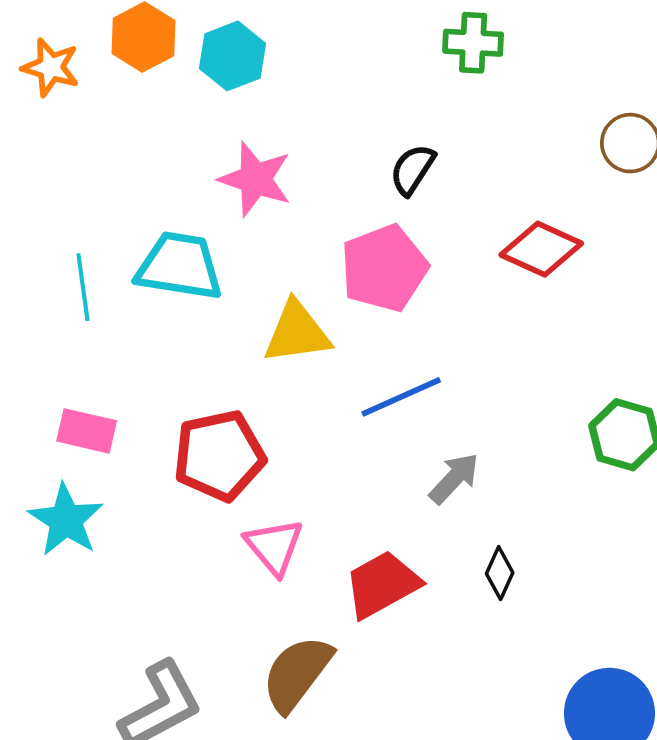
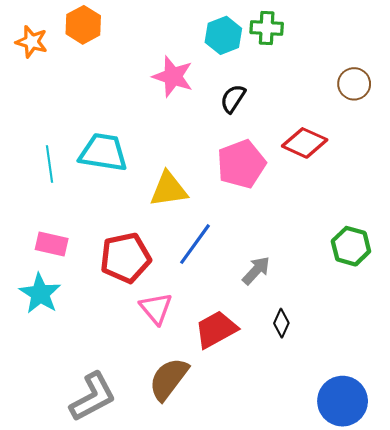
cyan hexagon: (233, 56) -> (223, 35), moved
pink star: (255, 179) -> (173, 76), moved
pink pentagon: (384, 268) -> (241, 164), moved
blue line: (401, 397) -> (195, 244), moved, turned -30

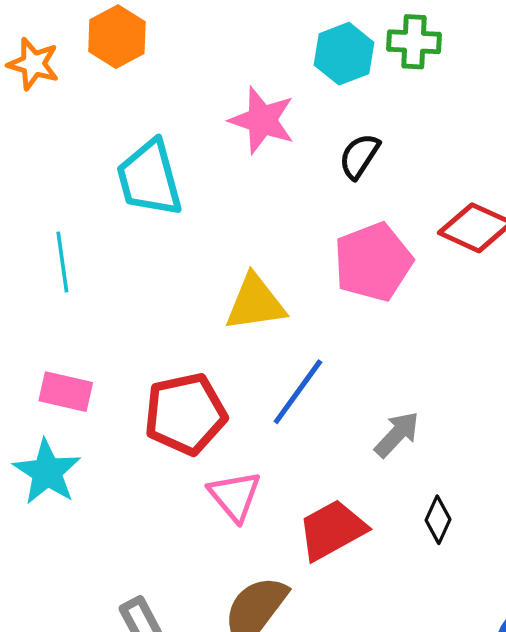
cyan trapezoid: (103, 152) -> (149, 178), moved, turned -114

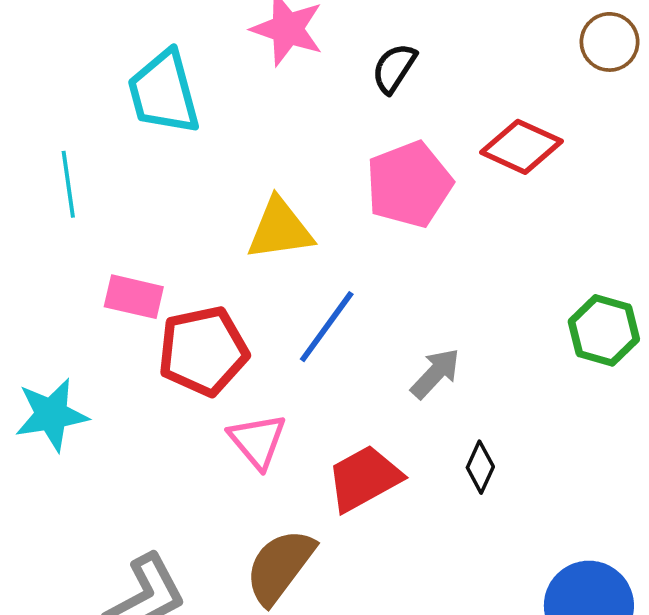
pink rectangle: (66, 392) -> (134, 297), moved
cyan star: (47, 472) -> (51, 415), turned 30

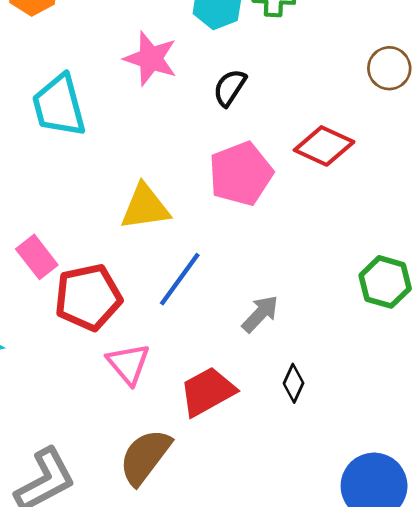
pink rectangle: (134, 297) -> (37, 257), turned 39

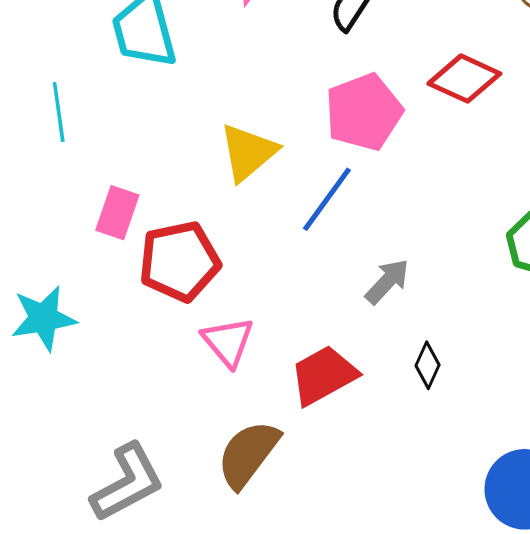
yellow triangle: (145, 207) -> (248, 152), turned -32
pink rectangle: (37, 257) -> (117, 213), turned 57
blue line: (180, 279) -> (327, 199), moved

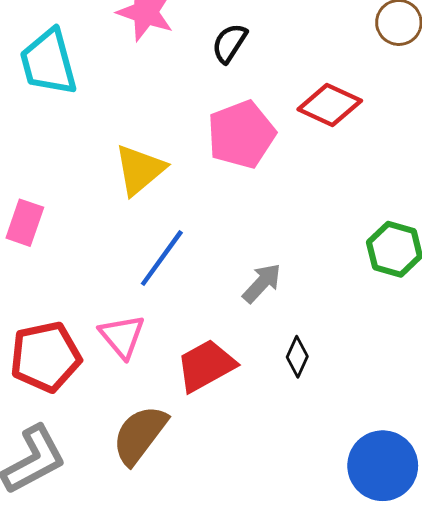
blue line: (327, 199) -> (162, 258), moved
red pentagon: (179, 261) -> (45, 357), moved

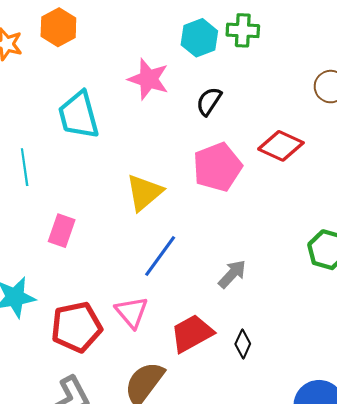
black diamond: (297, 357) -> (243, 344), moved

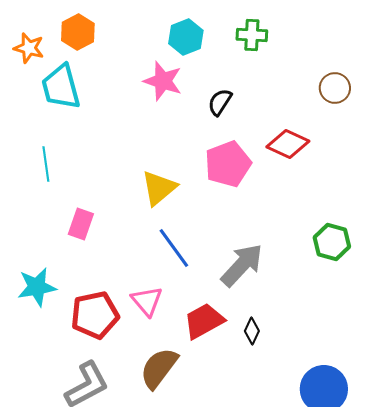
cyan hexagon: (199, 38) -> (186, 37), moved
cyan trapezoid: (79, 115) -> (61, 87), moved
blue line: (160, 256) -> (174, 248), turned -72
gray arrow: (232, 274) -> (242, 265), size x1.6

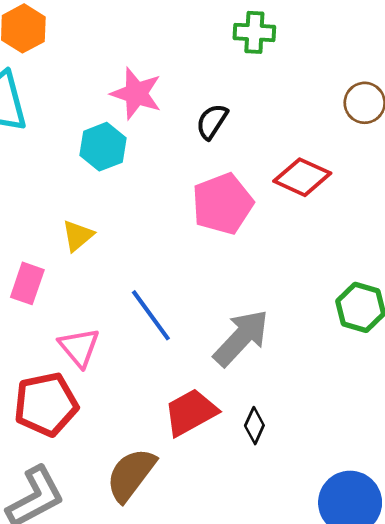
cyan hexagon: (186, 37) -> (103, 147), moved
yellow triangle: (159, 188) -> (78, 236), moved, size x0.7
pink triangle: (147, 301) -> (79, 347), moved

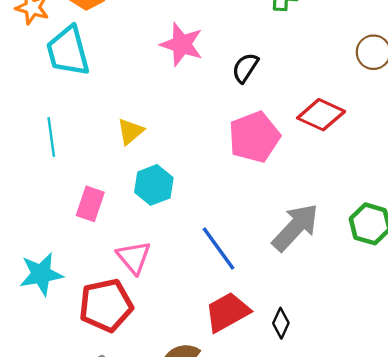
cyan hexagon: (103, 147) -> (154, 185), moved
yellow triangle: (78, 236) -> (130, 131), moved
blue line: (151, 315) -> (218, 248), moved
gray arrow: (241, 338) -> (295, 227), moved

